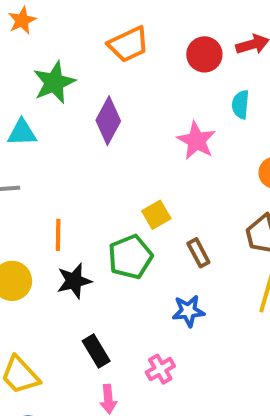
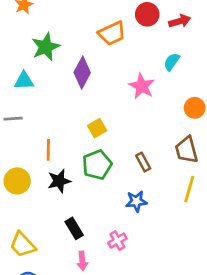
orange trapezoid: (128, 44) -> (112, 33), moved
red circle: (204, 54) -> (147, 14), moved
cyan semicircle: (241, 105) -> (172, 62), turned 30
yellow square: (156, 215) -> (97, 128), moved

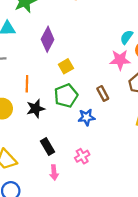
cyan semicircle: (172, 62) -> (127, 37), moved
purple diamond: (82, 73) -> (48, 39), moved
pink star: (142, 86) -> (120, 60), moved, turned -30
blue star: (136, 201) -> (86, 117), moved

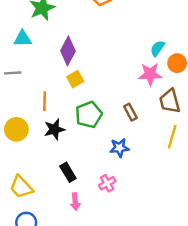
yellow square: (66, 66) -> (75, 79), moved
blue star: (86, 117) -> (119, 148), moved

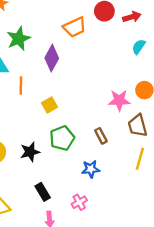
cyan semicircle: (157, 48) -> (139, 47), moved
purple diamond: (68, 51) -> (52, 58), moved
orange line: (45, 101) -> (21, 86), moved

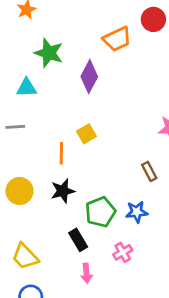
green star: (19, 39) -> (49, 53), turned -30
orange line: (21, 86) -> (61, 153), moved
green pentagon: (62, 138) -> (100, 212), moved

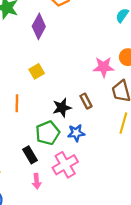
orange line: (61, 153) -> (17, 103), moved
black star: (63, 191) -> (62, 108), moved
pink cross: (123, 252) -> (65, 165), size x1.6

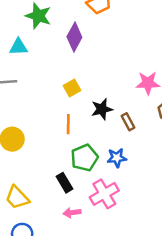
orange line: (17, 103) -> (68, 124), moved
black star: (62, 108) -> (102, 109), moved
pink arrow: (37, 181) -> (72, 213), turned 88

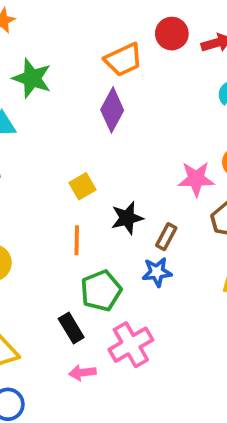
purple diamond: (74, 37) -> (112, 110), moved
brown rectangle: (128, 122) -> (166, 237), turned 56
blue star: (117, 158) -> (157, 272), moved

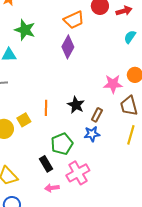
yellow square: (82, 186) -> (24, 120), moved
black star: (127, 218) -> (76, 105), turned -30
orange line: (77, 240) -> (46, 108), moved

